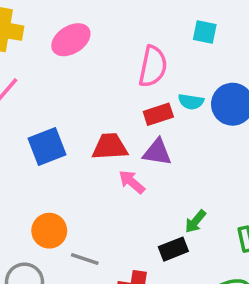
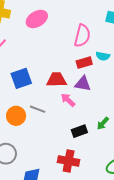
orange circle: (49, 231) -> (16, 116), moved
black rectangle: (173, 249) -> (79, 131), moved
gray line: (85, 259) -> (38, 109), moved

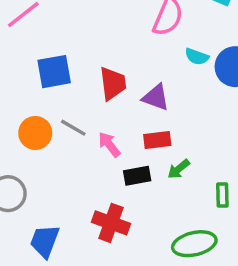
red rectangle: (84, 63) -> (157, 140), moved
red trapezoid: (56, 80) -> (113, 83), turned 75
pink arrow: (68, 100) -> (109, 144), moved

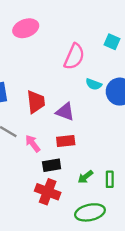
green arrow: (179, 169) -> (85, 177), moved
red cross: (111, 223) -> (48, 192), moved

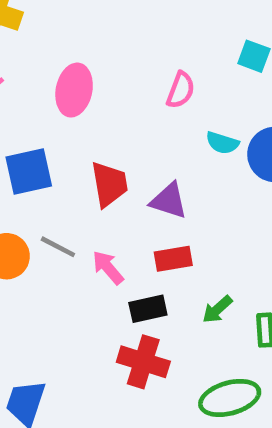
pink ellipse: (26, 28) -> (74, 90), moved, turned -55
pink semicircle: (74, 57) -> (181, 90), size x0.7
green arrow: (85, 177) -> (217, 309), moved

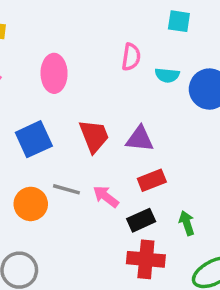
cyan semicircle: (222, 143) -> (167, 75), moved
green arrow: (217, 309) -> (187, 223), moved, turned 125

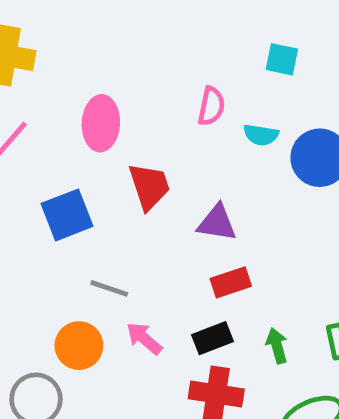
red trapezoid: (94, 136) -> (149, 186), moved
pink arrow: (106, 197) -> (144, 338), moved
orange circle: (31, 204) -> (79, 346), moved

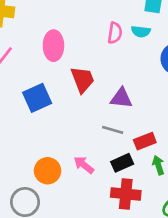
cyan semicircle: (261, 135) -> (141, 31), moved
red rectangle: (231, 282) -> (145, 141), moved
gray line: (109, 288) -> (113, 130), moved

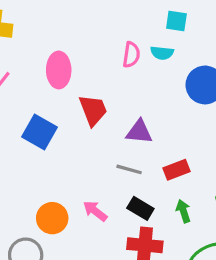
blue square: (37, 98) -> (40, 132), turned -36
red rectangle: (145, 141) -> (176, 170), moved
black rectangle: (122, 163) -> (140, 208), turned 55

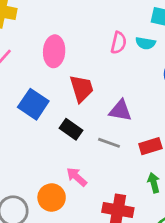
black rectangle: (140, 208) -> (71, 129), moved
orange circle: (52, 218) -> (52, 198), moved

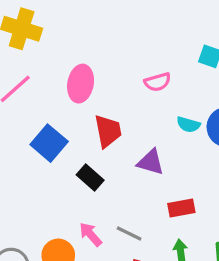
pink semicircle: (119, 43) -> (158, 82), turned 55
cyan semicircle: (146, 43) -> (188, 124), moved
gray line: (109, 143) -> (129, 234), moved

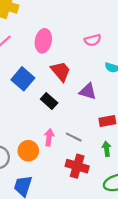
red trapezoid: (108, 131) -> (61, 71), turned -30
pink arrow: (91, 234) -> (49, 137), turned 49

